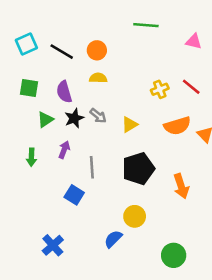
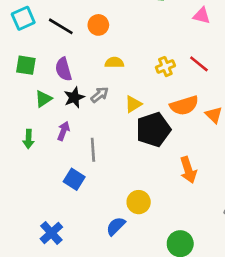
yellow semicircle: (98, 78) -> (114, 63), moved
gray arrow: (98, 116) -> (100, 95), turned -78
black pentagon: (138, 169) -> (153, 130), moved

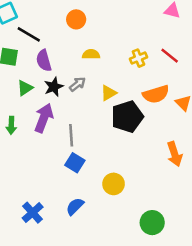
black line: (61, 26) -> (29, 34), moved
purple arrow: (63, 131) -> (44, 118), size x1.6
orange arrow: (188, 170) -> (175, 154), moved
blue square: (74, 179) -> (75, 163), moved
blue semicircle: (116, 226) -> (75, 206), moved

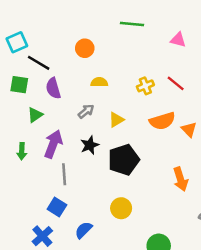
black star: (54, 87) -> (90, 145), moved
black pentagon: (127, 117) -> (124, 160), moved
gray line: (71, 135) -> (64, 174), moved
blue square: (75, 163) -> (57, 207), moved

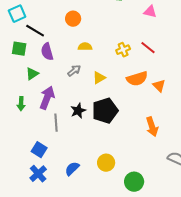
black star: (90, 145) -> (78, 111), moved
blue square: (57, 207) -> (39, 150), moved
yellow circle: (121, 208) -> (106, 163), moved

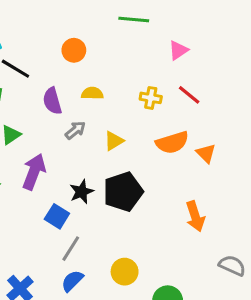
pink triangle: (150, 12) -> (178, 50), moved, turned -48
yellow cross: (123, 50) -> (151, 98), turned 32
purple semicircle: (47, 52) -> (52, 101), moved
gray line: (56, 123) -> (71, 249), moved, turned 36
blue square: (39, 150) -> (57, 216), moved

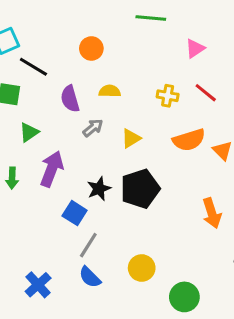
blue semicircle: (72, 281) -> (90, 277), turned -90

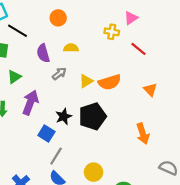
yellow cross: (168, 96) -> (112, 32), moved
orange semicircle: (189, 140) -> (110, 82), moved

